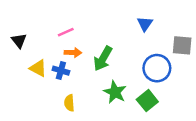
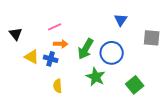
blue circle: (157, 68) -> (112, 53), moved
green square: (147, 101) -> (135, 85), moved

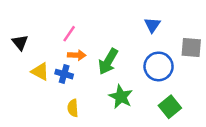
pink line: (55, 27) -> (69, 34), turned -32
blue circle: (112, 53) -> (159, 66), moved

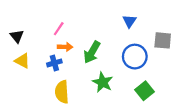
yellow triangle: (40, 72) -> (22, 61), moved
blue cross: (64, 74) -> (54, 63), turned -32
yellow semicircle: (73, 108) -> (62, 92), size x1.5

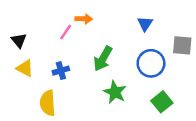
orange arrow: (65, 47) -> (84, 19), moved
yellow semicircle: (62, 92) -> (48, 103), moved

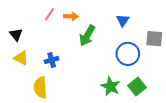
pink line: (66, 32) -> (50, 14), moved
green arrow: (103, 59) -> (87, 36), moved
green star: (115, 92) -> (111, 86), moved

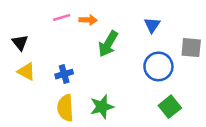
pink line: (50, 14) -> (62, 17), turned 40
green star: (111, 86) -> (102, 107), moved, turned 30
yellow semicircle: (40, 87) -> (65, 108), moved

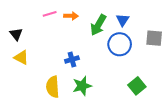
green arrow: (108, 44) -> (98, 25), moved
blue circle: (158, 66) -> (120, 44), moved
blue cross: (64, 74) -> (72, 59), moved

